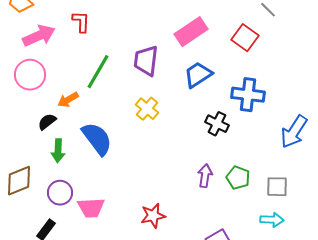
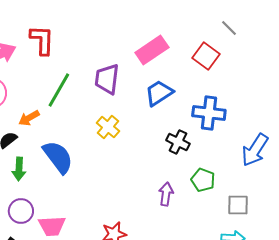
red L-shape: (81, 22) -> (42, 40), size x1.4
green pentagon: (238, 178) -> (203, 180), moved

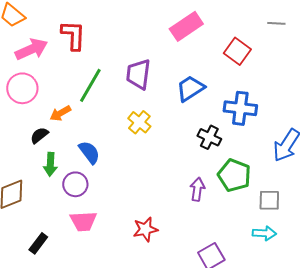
gray line: (229, 28) -> (276, 23), moved, turned -42
pink rectangle: (152, 50) -> (186, 26), moved
blue semicircle: (58, 157) -> (89, 152), size x0.7
green pentagon: (203, 180) -> (234, 175), size x1.4
purple circle: (21, 211) -> (75, 184), moved

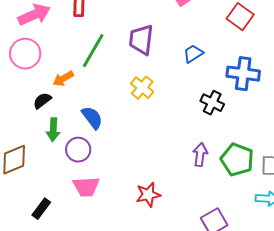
blue trapezoid: (190, 88) -> (193, 54), size x0.7
green pentagon: (234, 175) -> (237, 160), moved

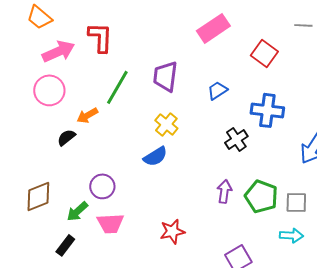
black cross: (212, 103) -> (236, 139), turned 30
blue semicircle: (92, 118) -> (155, 156), moved, turned 95
green arrow: (53, 130) -> (77, 211), moved, turned 45

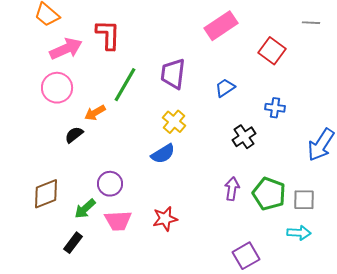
blue cross: (267, 110) -> (275, 108), size x0.6
red star: (172, 231) -> (165, 219), moved

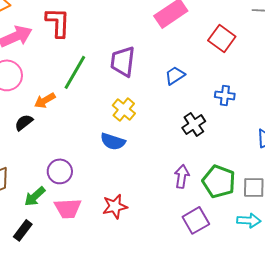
blue semicircle: (163, 154) -> (113, 141), turned 50
purple square: (246, 256) -> (196, 220), moved

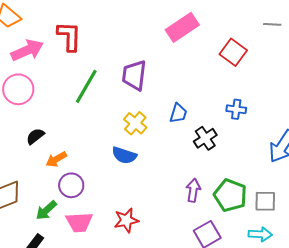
blue trapezoid: (175, 75) -> (178, 113), moved, turned 140
orange arrow: (45, 100) -> (56, 159), moved

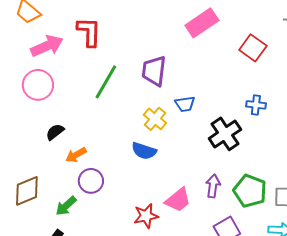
blue trapezoid: (178, 113) -> (185, 104), moved, turned 65
black cross: (205, 138) -> (225, 134), size x1.4
pink trapezoid: (79, 222) -> (178, 200), moved, turned -36

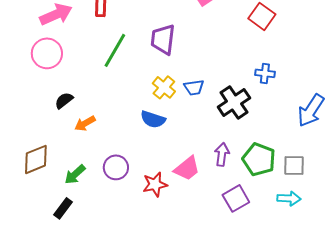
blue trapezoid: (185, 104) -> (194, 87), moved
purple circle: (91, 181) -> (116, 167), moved

